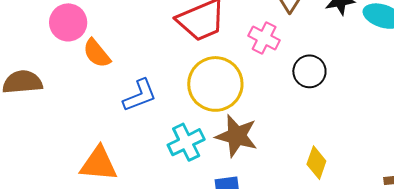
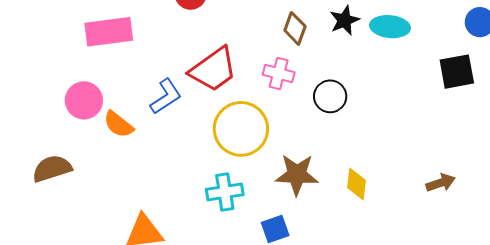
blue L-shape: (140, 95) -> (166, 96), moved
brown star: (237, 136) -> (297, 175), moved
cyan cross: (186, 142) -> (225, 192), turned 30

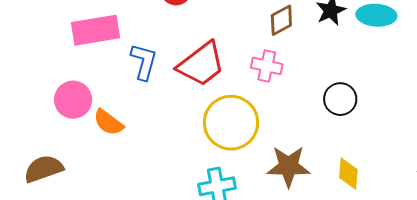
brown diamond: (295, 28) -> (281, 20), turned 44
blue L-shape: (166, 96) -> (144, 62), moved, turned -39
black circle: (330, 96) -> (340, 99), moved

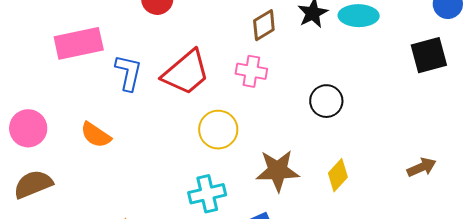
pink circle: (73, 100) -> (28, 128), moved
yellow circle: (231, 123) -> (218, 130), size x0.7
yellow diamond: (348, 174) -> (338, 175), turned 40

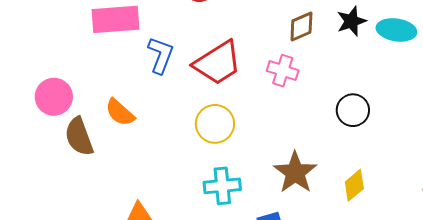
yellow circle: (218, 130) -> (215, 124), moved
brown star: (278, 171) -> (295, 172), turned 30
brown semicircle: (33, 184) -> (79, 137), moved, turned -96

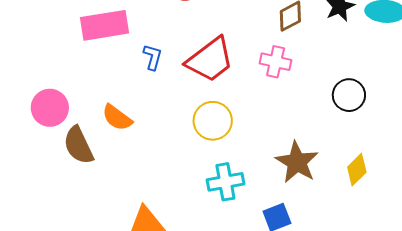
blue L-shape: (161, 55) -> (153, 57), size x0.7

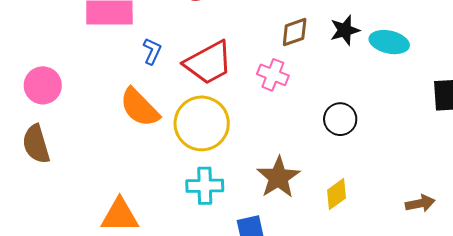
orange semicircle: (117, 118) -> (140, 108), moved, size x1.4
yellow circle: (213, 121) -> (202, 123), size x1.4
brown semicircle: (78, 145) -> (36, 144), moved

